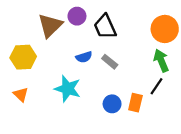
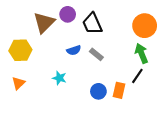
cyan star: (68, 89) -> (59, 78), size x0.6
orange triangle: (21, 94) -> (18, 83), turned 32

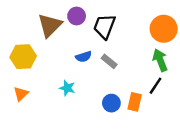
black trapezoid: (92, 24) -> (104, 26), turned 45

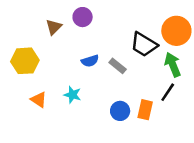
brown triangle: (50, 25) -> (54, 27), size x0.6
black trapezoid: (104, 26) -> (144, 45), moved, turned -80
orange triangle: (21, 94) -> (39, 100), moved, turned -42

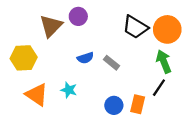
brown triangle: (54, 27) -> (51, 26), size x1.5
black trapezoid: (144, 45) -> (135, 27), moved
orange triangle: (39, 100) -> (37, 95), size x1.5

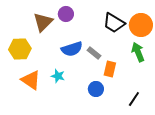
blue semicircle: (85, 58) -> (72, 49), size x1.5
black line: (159, 88) -> (134, 99), moved
orange rectangle: (138, 104) -> (110, 69), moved

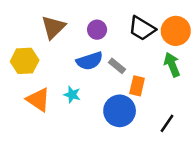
purple circle: (66, 14) -> (97, 30), moved
blue circle: (96, 89) -> (120, 111), size x1.6

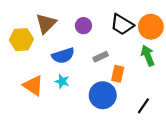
yellow hexagon: (25, 61) -> (21, 40), moved
blue semicircle: (90, 61) -> (63, 56), moved
gray rectangle: (117, 66) -> (101, 57), turned -64

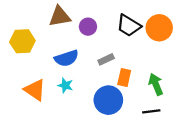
brown triangle: (46, 24) -> (60, 16), moved, turned 35
green arrow: (148, 56) -> (156, 84), moved
black line: (143, 106) -> (151, 111), turned 49

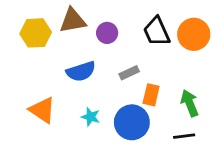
black trapezoid: (129, 26) -> (157, 32), turned 35
yellow hexagon: (22, 41) -> (36, 33), moved
cyan star: (65, 85) -> (91, 117), moved

